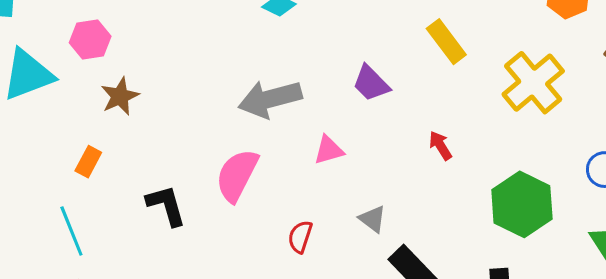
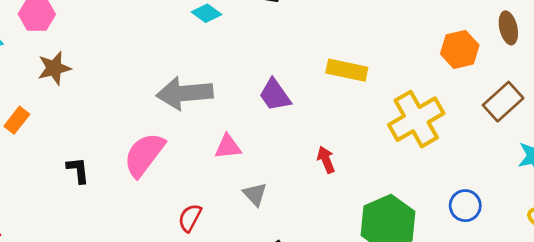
yellow rectangle: (446, 42) -> (347, 70), turned -51
black L-shape: (166, 205) -> (78, 170), size x0.7
gray triangle: (373, 219) -> (255, 194), moved

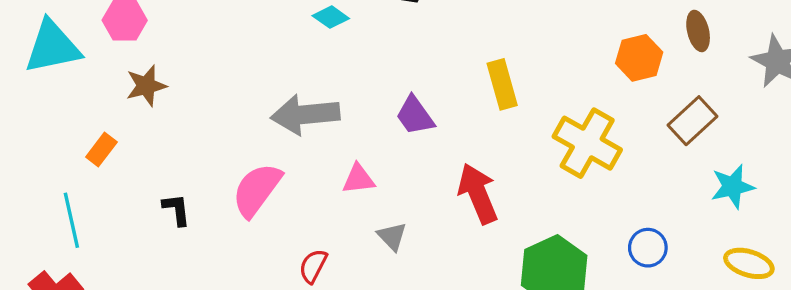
yellow rectangle: (347, 70) -> (502, 84), turned 63
yellow cross: (416, 119) -> (587, 143), turned -30
red arrow: (326, 160) -> (478, 194), size x1.8

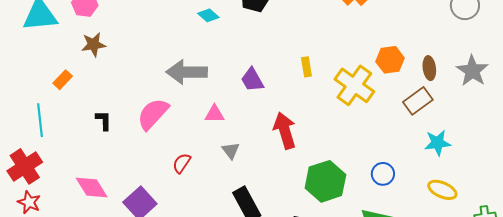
brown ellipse: (698, 31) -> (429, 68), moved
yellow rectangle: (502, 84) -> (306, 67), size x0.7
yellow cross: (587, 143) -> (354, 85), moved

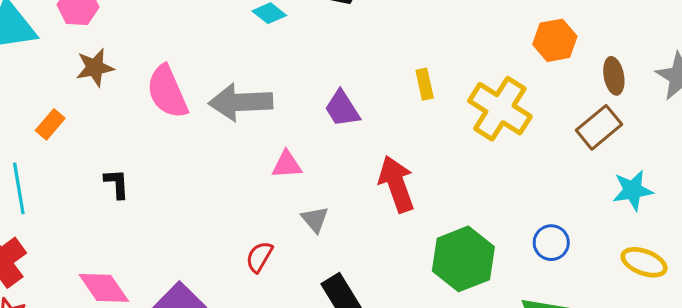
orange hexagon: (390, 60) -> (555, 40), moved
pink semicircle: (153, 114) -> (167, 92), moved, turned -63
red semicircle: (182, 163) -> (259, 257), moved

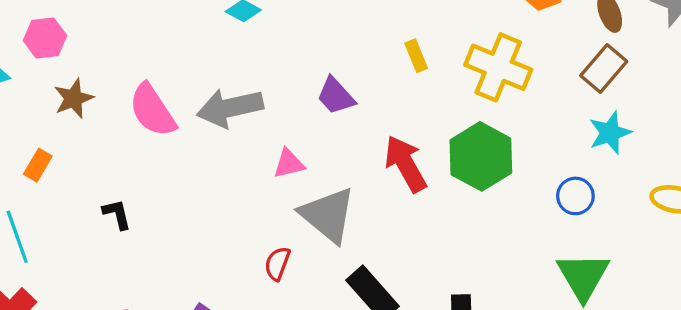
cyan star: (633, 190) -> (610, 133), moved
gray triangle: (315, 219) -> (328, 215), size x2.0
green hexagon: (463, 259) -> (481, 156), moved

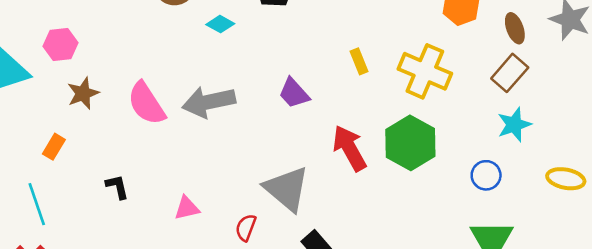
pink triangle: (289, 164) -> (187, 208), moved

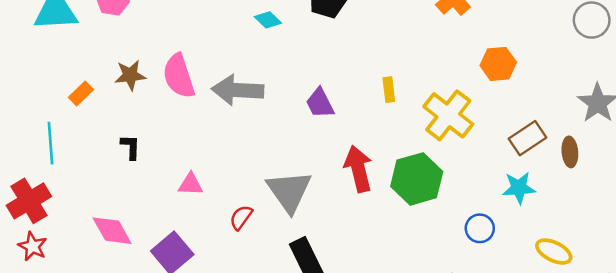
brown ellipse: (515, 28) -> (570, 152), moved
brown star: (83, 93) -> (130, 75), moved

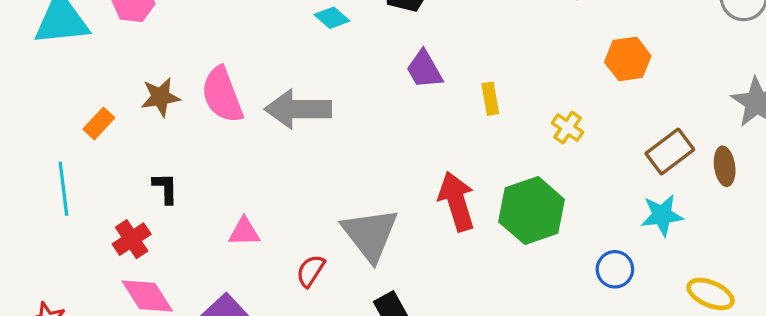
purple trapezoid: (320, 103) -> (424, 70), moved
yellow cross: (448, 115) -> (568, 128), size x0.5
red cross: (29, 201) -> (132, 239), moved, size x0.7

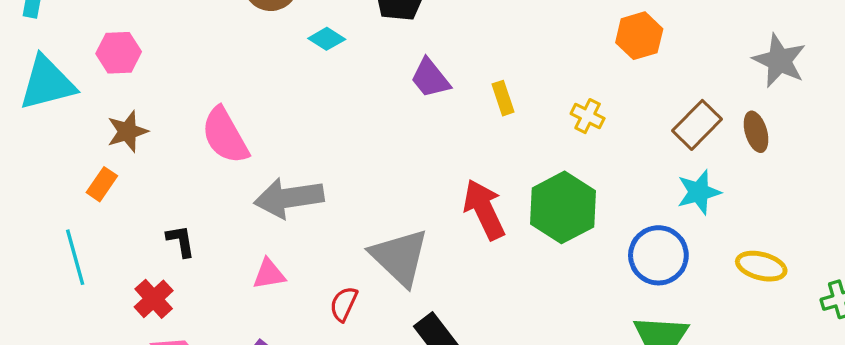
brown star: (160, 97) -> (127, 131), moved
gray arrow: (298, 109) -> (289, 198), moved
blue circle: (615, 269) -> (658, 255), size x1.5

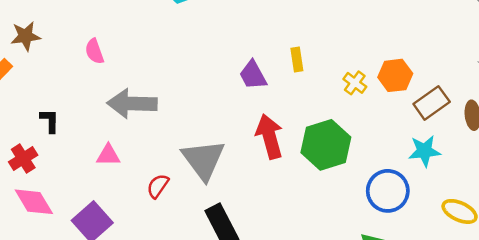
orange hexagon: (639, 36) -> (395, 75), moved
purple trapezoid: (430, 78) -> (253, 75), moved
pink semicircle: (225, 136) -> (94, 51), size x0.6

